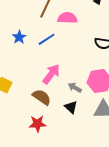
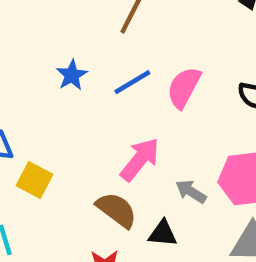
pink semicircle: (67, 18) -> (184, 88), moved, turned -66
black triangle: (71, 107) -> (163, 234), moved, turned -40

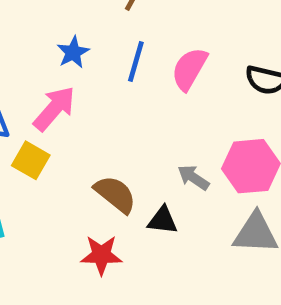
blue line: (132, 82) -> (136, 62), turned -45
pink arrow: (140, 159) -> (54, 109), moved

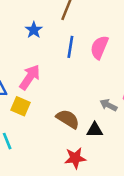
blue star: (73, 52) -> (34, 30), moved
red star: (101, 255) -> (75, 158), moved

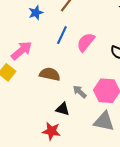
brown semicircle: (68, 119) -> (50, 74), moved, turned -36
red star: (75, 158) -> (51, 131), moved

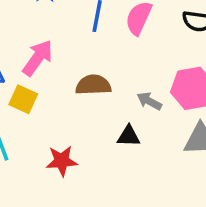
red star: (51, 131) -> (62, 161), moved

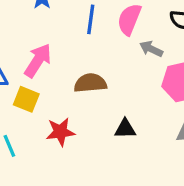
gray arrow: (149, 101) -> (151, 49), moved
red star: (62, 161) -> (60, 132), moved

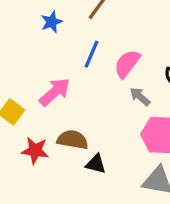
pink arrow: (38, 61) -> (55, 92), moved
brown semicircle: (90, 83) -> (73, 140), moved

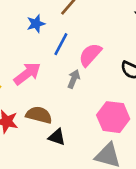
blue star: (52, 22) -> (36, 24), moved
gray arrow: (140, 97) -> (74, 79), moved, turned 66

